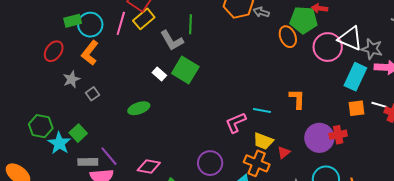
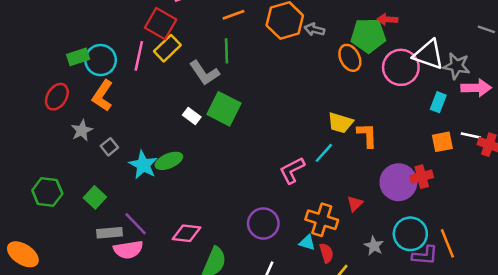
cyan rectangle: (355, 77) -> (438, 102), size x0.6
cyan line: (262, 111) -> (324, 153), turned -54
yellow trapezoid: (263, 141) -> (340, 123), moved
cyan star: (59, 143) -> (143, 165), moved

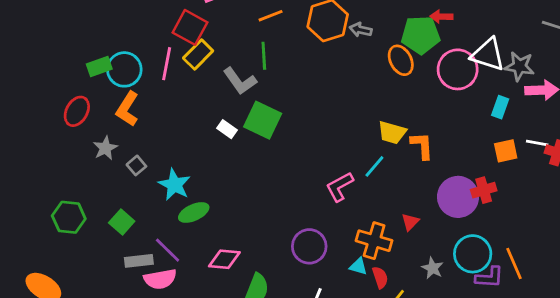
green ellipse: (169, 161) -> (194, 212), moved

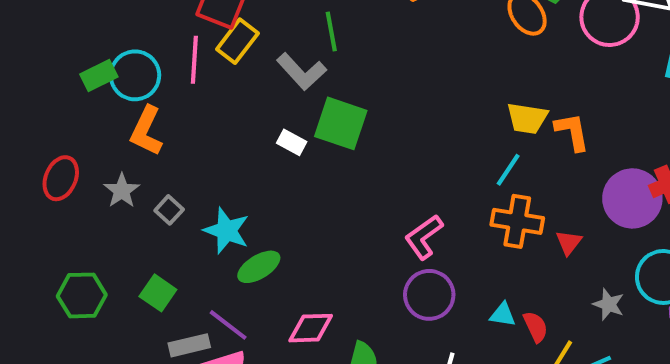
red ellipse: (77, 111) -> (61, 178), moved
pink L-shape: (340, 187) -> (424, 237), moved
orange cross: (374, 241) -> (517, 221), moved

